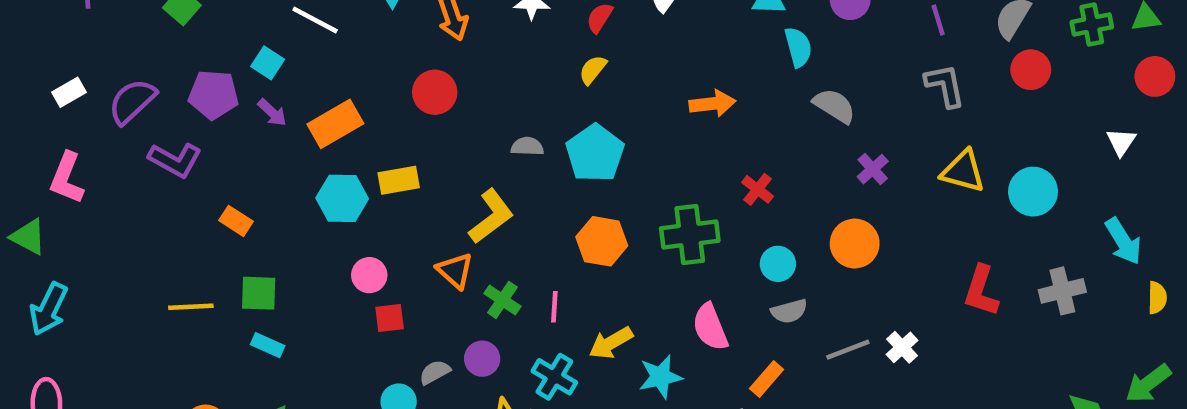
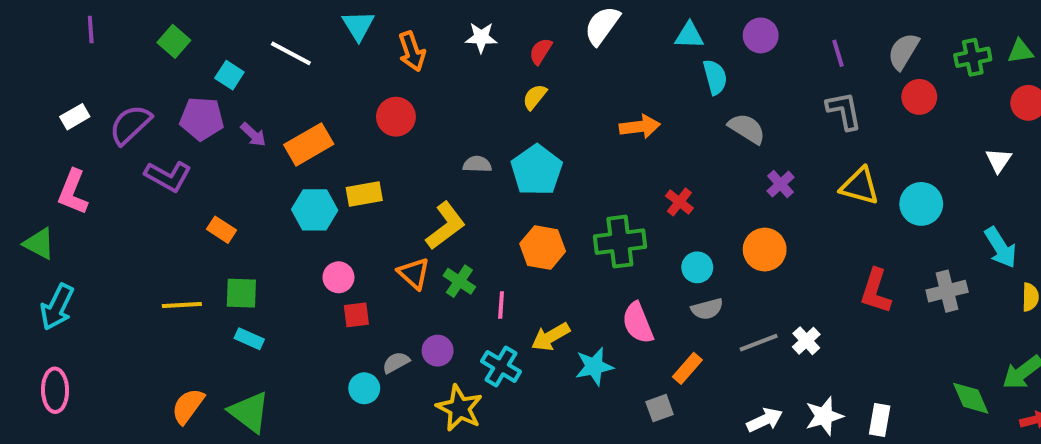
cyan square: (268, 63) -> (229, 75), moved
green cross: (502, 300) -> (459, 281), moved

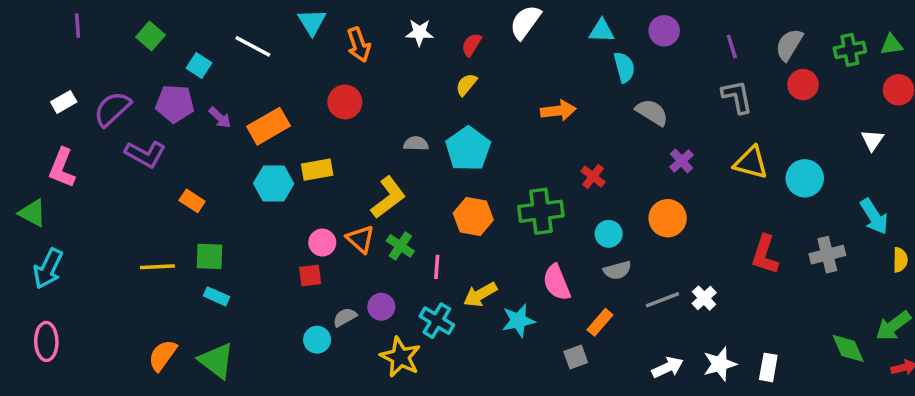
pink circle: (338, 277) -> (322, 243), moved

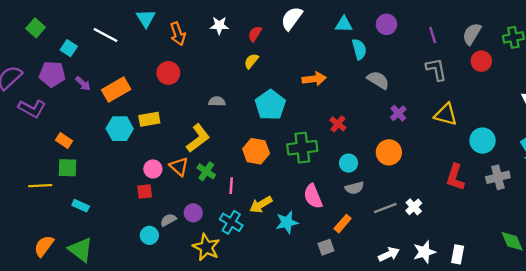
cyan pentagon: (468, 149) -> (270, 105), moved
cyan circle: (805, 178) -> (483, 141), moved
green square: (209, 256) -> (68, 168), moved

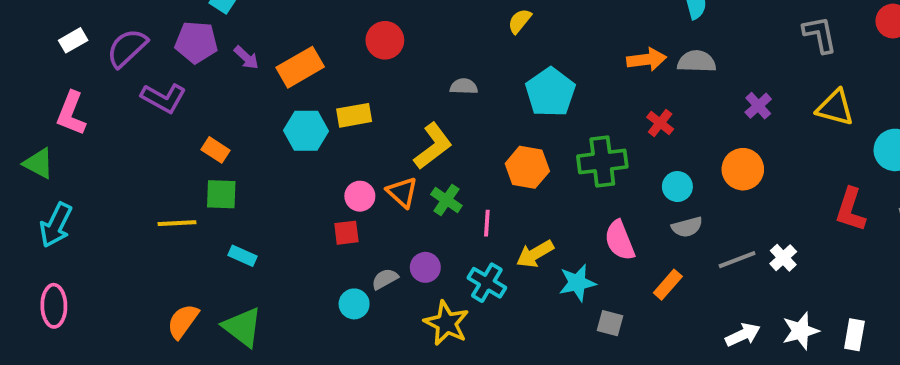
orange arrow: (314, 79) -> (647, 60), moved
gray semicircle: (378, 80) -> (697, 61), moved, turned -30
gray square: (326, 247) -> (610, 323), moved, turned 35

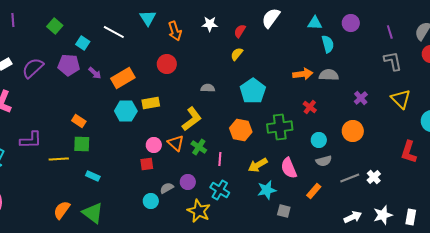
purple L-shape: (164, 98) -> (31, 140), moved, turned -30
yellow triangle: (835, 108) -> (401, 99), turned 30
yellow arrow: (535, 254) -> (258, 165), moved

